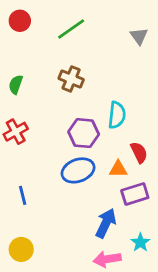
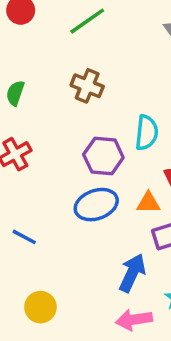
blue line: (23, 195) -> (24, 237), turned -48
yellow circle: (21, 249) -> (40, 307), moved

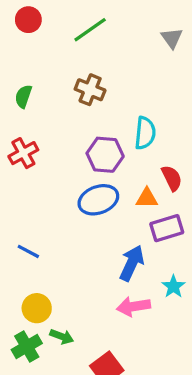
blue line: (24, 237) -> (28, 251), moved
yellow circle: (40, 307) -> (37, 308), moved

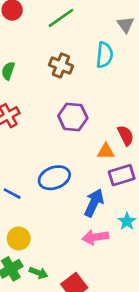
cyan semicircle: (145, 133) -> (105, 55), moved
blue ellipse: (98, 200) -> (54, 178), moved
green arrow: (62, 337) -> (38, 273), moved

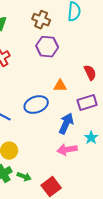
purple hexagon: (73, 117) -> (47, 47), moved
orange triangle: (106, 151) -> (60, 86), moved

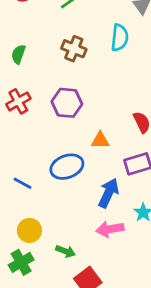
purple hexagon: (47, 47) -> (67, 103), moved
green arrow: (24, 177) -> (66, 251), moved

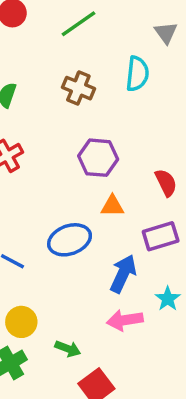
purple hexagon: (67, 103) -> (98, 158), moved

